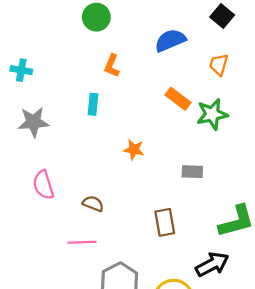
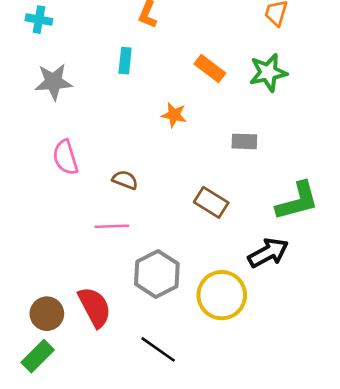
orange rectangle: (178, 99) -> (210, 69), moved
brown rectangle: (165, 222) -> (211, 202), turned -48

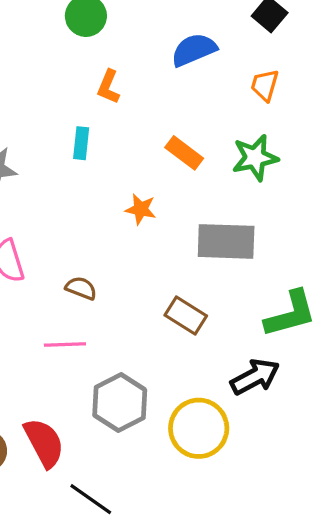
gray rectangle: (244, 141) -> (226, 241), size x1.8
black line: (158, 349) -> (91, 499), moved

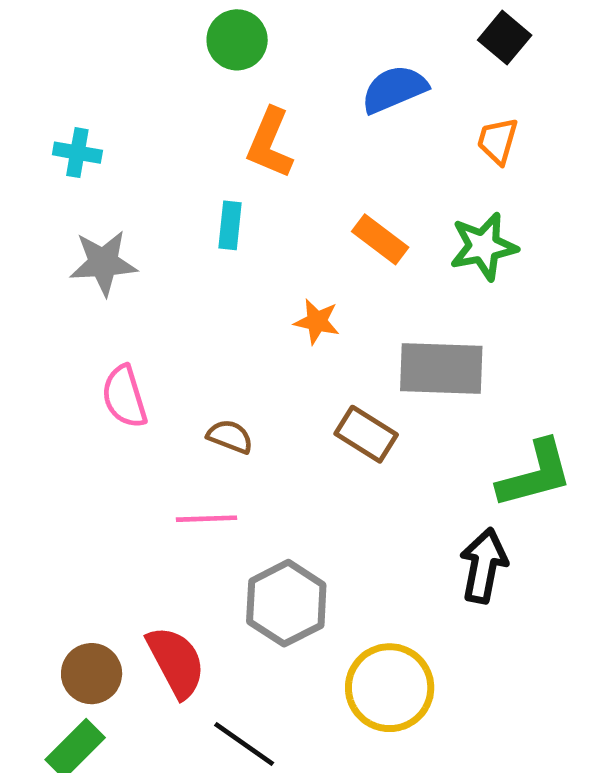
orange L-shape: (108, 87) -> (270, 143), size x1.4
brown rectangle: (186, 316) -> (366, 434), moved
black arrow: (255, 377) -> (483, 566), turned -51
yellow circle: (199, 428) -> (390, 688), moved

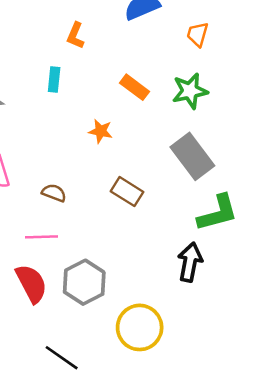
orange L-shape: (270, 143) -> (75, 36), size x0.7
gray rectangle: (441, 368) -> (192, 156), moved, turned 51
red semicircle: (176, 662) -> (31, 283), moved

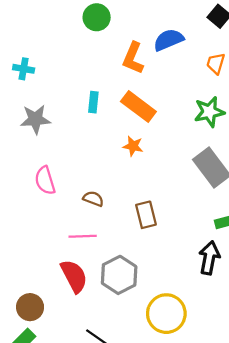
orange L-shape: (75, 36) -> (133, 58), moved, size x1.4
orange rectangle: (135, 87) -> (138, 106), moved, size x1.4
brown rectangle: (127, 192) -> (146, 215), moved, turned 44

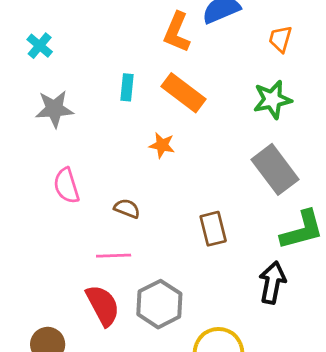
cyan cross: (24, 69) -> (40, 46), turned 30
orange star: (133, 146) -> (162, 145), moved
brown rectangle: (146, 215) -> (213, 229), moved

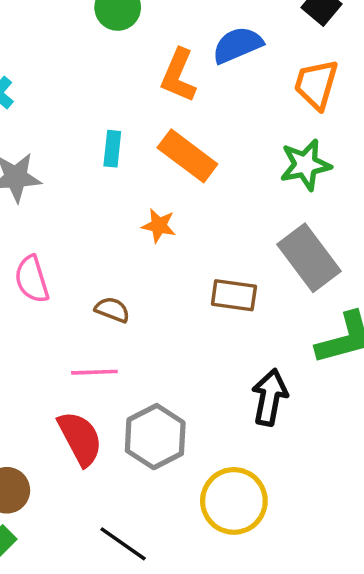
orange trapezoid: (280, 39) -> (316, 84), size x1.4
brown rectangle: (213, 229) -> (234, 295), moved, turned -68
black arrow: (272, 282) -> (270, 397), moved

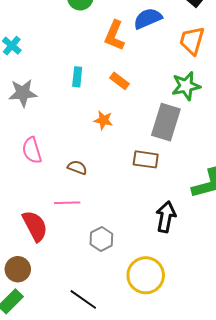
orange rectangle: (187, 156) -> (120, 81), size x0.6
gray rectangle: (309, 258) -> (166, 122), moved, turned 54
gray hexagon: (155, 437) -> (101, 239), size x0.7
red semicircle: (80, 438) -> (35, 226), moved

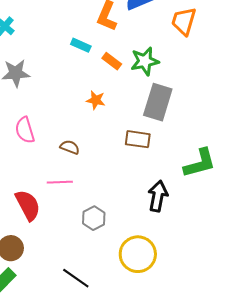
cyan rectangle: (77, 77) -> (81, 45), moved, turned -72
green star: (186, 86) -> (145, 61), moved

